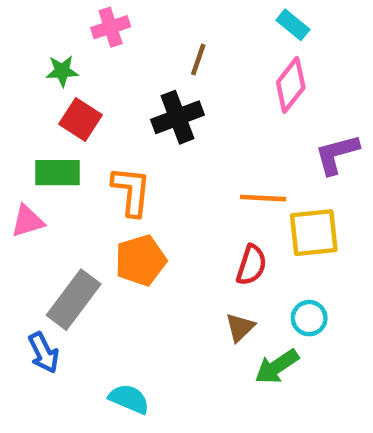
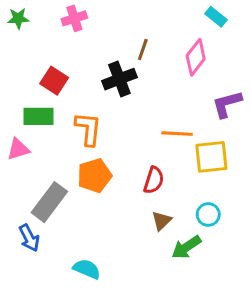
cyan rectangle: (293, 25) -> (216, 17), moved
brown line: (198, 59) -> (143, 49), moved
green star: (62, 71) -> (18, 18), moved
red semicircle: (251, 265) -> (154, 180), moved

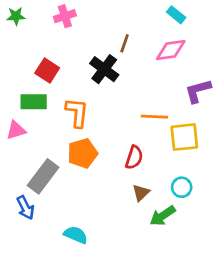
cyan rectangle: (216, 17) -> (176, 15), moved
pink diamond: (196, 57) -> (171, 50), turned 44
black cross: (119, 79) -> (104, 69), turned -32

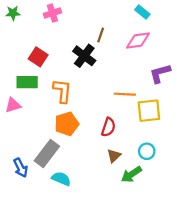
gray rectangle: (43, 176) -> (47, 153), moved
cyan semicircle: (76, 235) -> (61, 179), moved

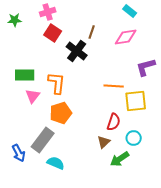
green star: (13, 13) -> (15, 20), moved
red square: (38, 57) -> (53, 33), moved
pink triangle: (13, 105) -> (33, 96), moved, turned -35
red semicircle: (108, 127) -> (114, 122), moved

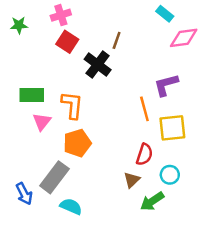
pink diamond: (126, 37) -> (184, 38), moved
purple L-shape: (146, 67) -> (166, 85), moved
orange line: (114, 86) -> (144, 109), turned 72

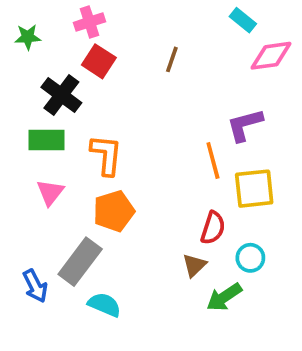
black cross: (98, 65) -> (61, 95), moved
pink triangle: (42, 122) -> (50, 192), moved

